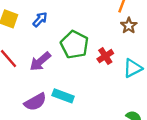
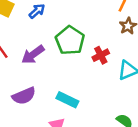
cyan rectangle: (63, 96) -> (67, 100), moved

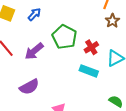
cyan rectangle: (67, 100) -> (89, 71), moved

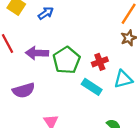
green pentagon: (64, 37) -> (67, 60), moved
purple arrow: (34, 51) -> (37, 53), turned 30

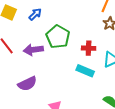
green pentagon: (67, 60) -> (58, 37), moved
red cross: (100, 62) -> (89, 48), turned 32

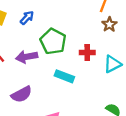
cyan rectangle: (85, 71) -> (64, 76), moved

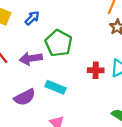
red cross: (87, 53) -> (96, 70), moved
cyan rectangle: (64, 76) -> (55, 87), moved

